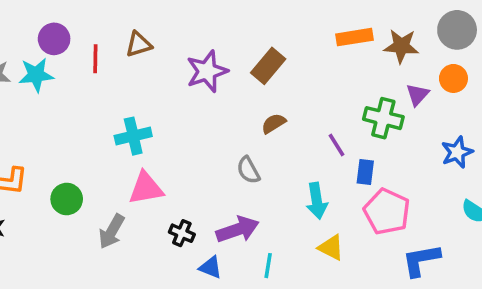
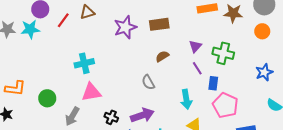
red line: (95, 59) -> (63, 20), turned 35
brown rectangle: (268, 66) -> (159, 24), turned 42
purple triangle: (417, 95) -> (195, 46), moved

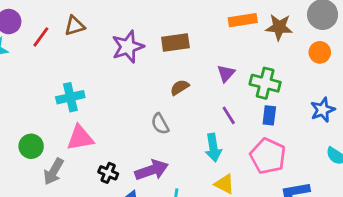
purple line: (197, 68) -> (229, 115), moved
blue rectangle: (213, 83) -> (269, 115), moved
green circle: (47, 98) -> (31, 146), moved

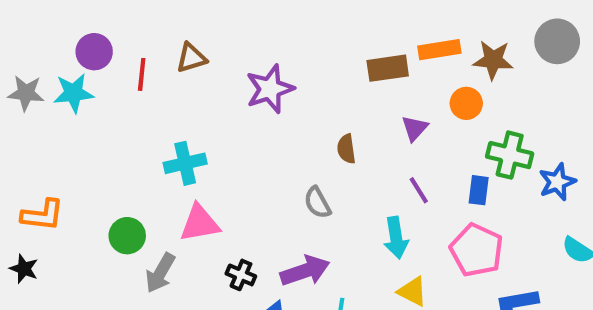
red line: (41, 37) -> (142, 74), turned -30
brown rectangle: (175, 43) -> (388, 68), moved
orange circle: (320, 52) -> (466, 103), moved
green cross: (265, 83) -> (510, 155), moved
brown semicircle: (180, 87) -> (346, 149), turned -66

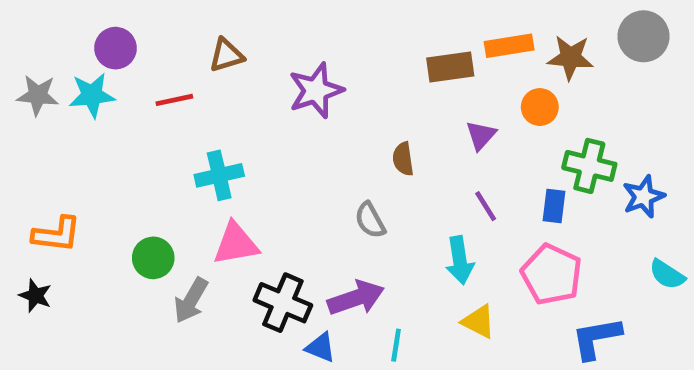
red line: (142, 74) -> (174, 100), moved, turned 72
black cross: (241, 275) -> (283, 303), size x1.6

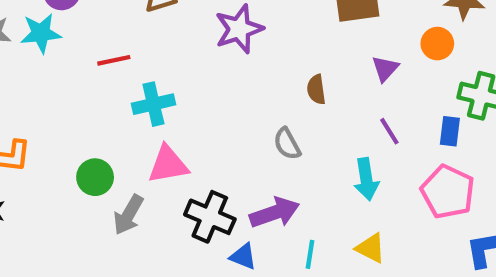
red line: (174, 100) -> (114, 60), moved
yellow triangle: (479, 322) -> (371, 248), moved

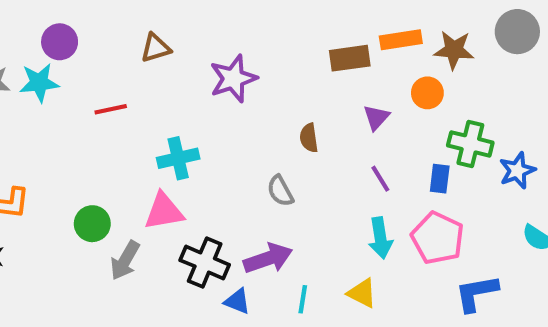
cyan cross: (153, 104) -> (178, 158), moved
cyan arrow: (366, 179) -> (380, 238), moved

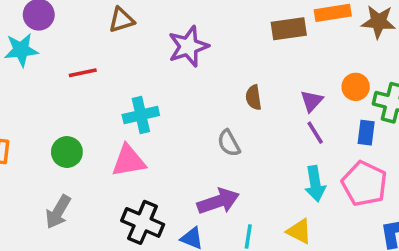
orange circle: (427, 93) -> (356, 87), moved
purple triangle: (376, 117) -> (312, 101), moved
green circle: (92, 224) -> (67, 152), moved
gray arrow: (125, 260) -> (58, 212), moved
black cross: (205, 262) -> (143, 222), moved

